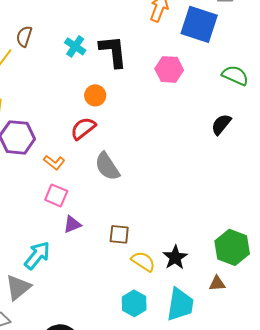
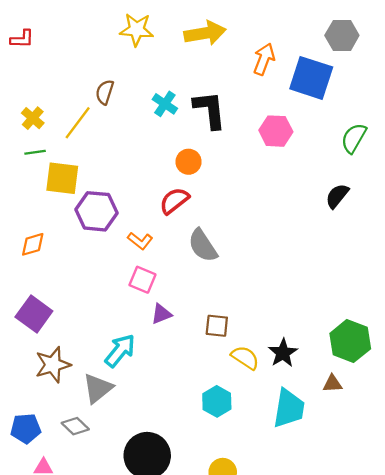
green semicircle: (235, 75) -> (354, 138), turned -84
cyan hexagon: (134, 303) -> (217, 401), moved

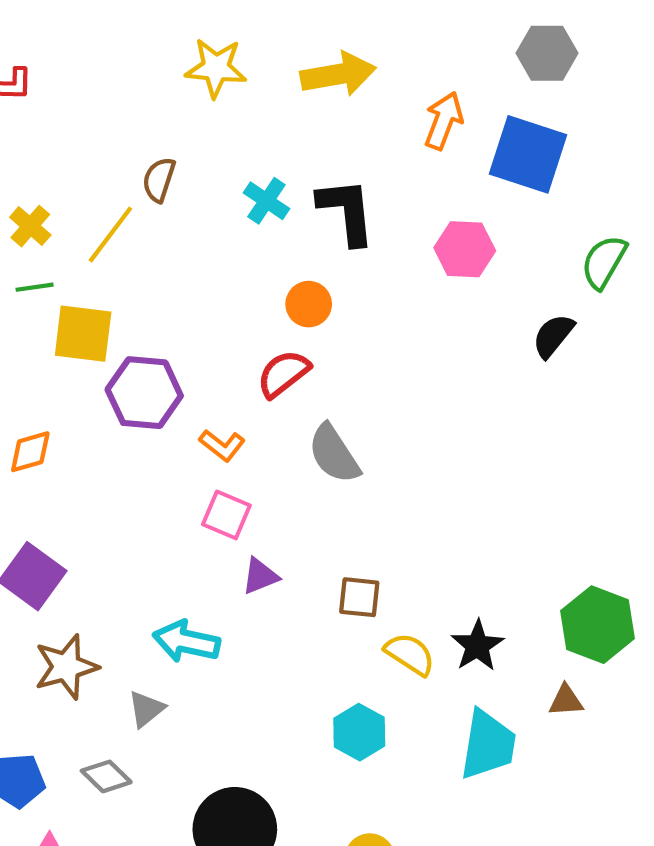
gray hexagon: (342, 35) -> (547, 53), moved
black semicircle: (337, 196) -> (553, 336), moved
cyan arrow: (120, 351) -> (186, 641), turned -117
gray triangle: (98, 388) -> (146, 709), size x0.7

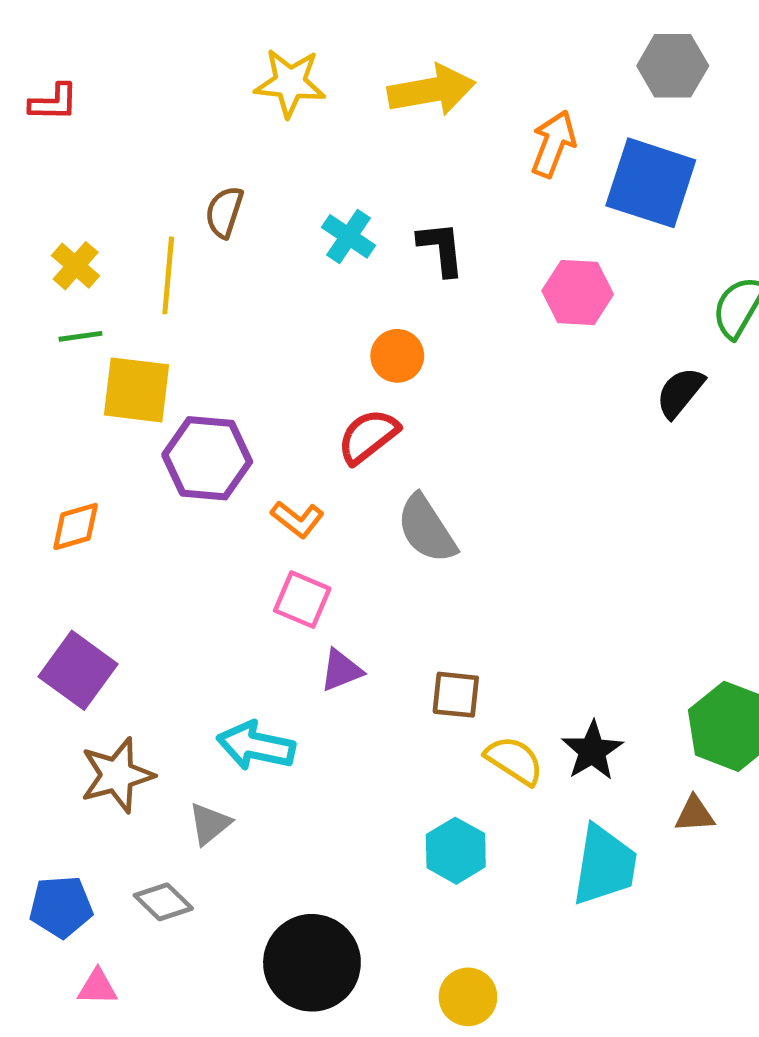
black L-shape: (347, 211) -> (441, 249), size x0.7
yellow line: (110, 235) -> (168, 275), turned -32

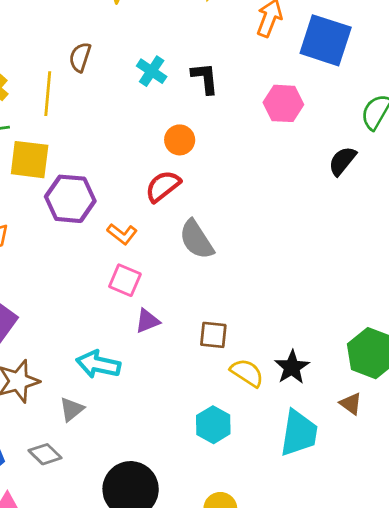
brown triangle: (695, 814) -> (351, 404), turned 40

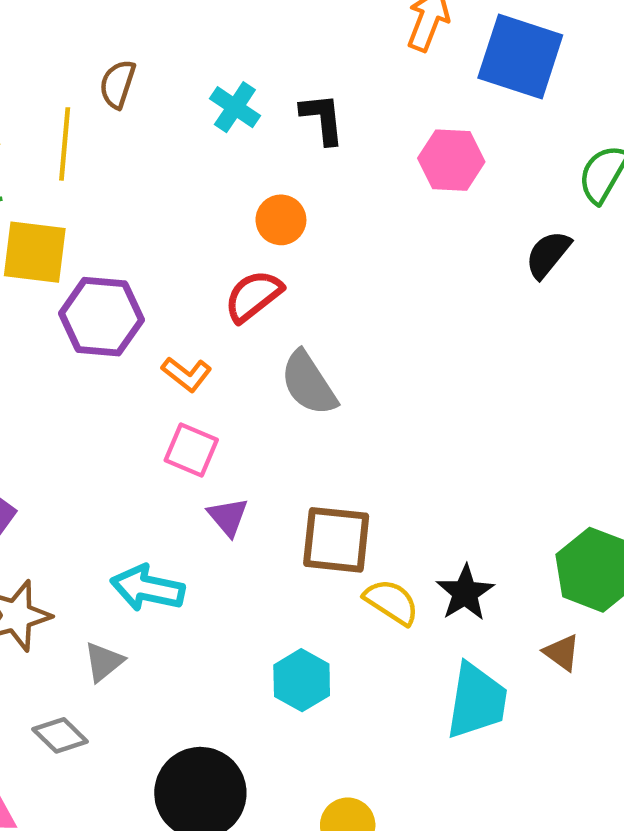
purple triangle: (147, 321) -> (228, 517), turned -48
brown square: (213, 335) -> (336, 540), size x1.5
cyan hexagon: (213, 425) -> (302, 680), moved

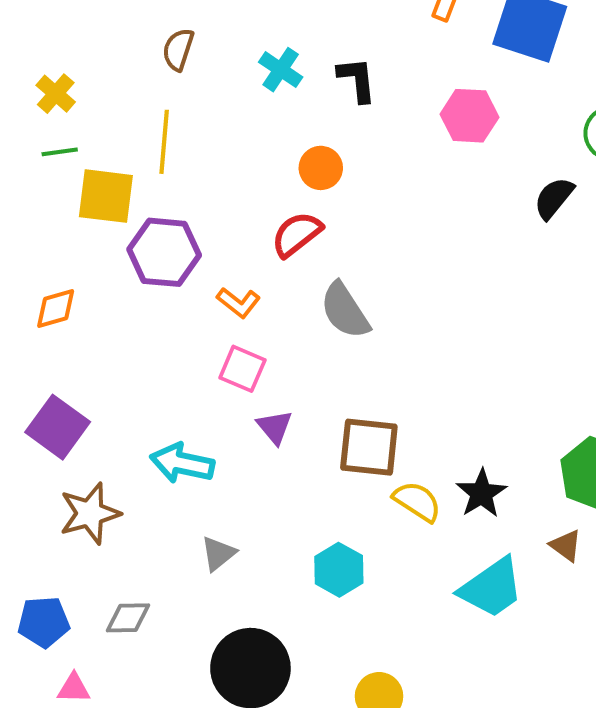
yellow line: (65, 144) -> (164, 142), moved
cyan arrow: (147, 588) -> (182, 463), moved
gray triangle: (104, 662) -> (218, 554), moved
cyan trapezoid: (477, 701) -> (492, 588), turned 46
gray diamond: (60, 735) -> (128, 618), turned -45

